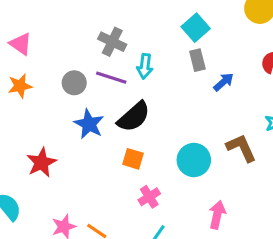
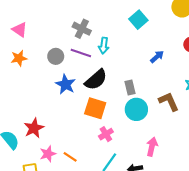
gray rectangle: (197, 60) -> (130, 88), moved
orange square: (133, 159) -> (95, 108), size x1.5
red star: (41, 163) -> (34, 128), moved

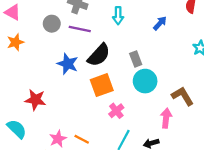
cyan arrow: (104, 46) -> (118, 16), moved
gray circle: (56, 56) -> (52, 24), moved
brown L-shape: (169, 101) -> (183, 96), moved
orange square: (95, 108) -> (102, 85), turned -30
red star: (34, 128) -> (35, 100), moved, turned -30

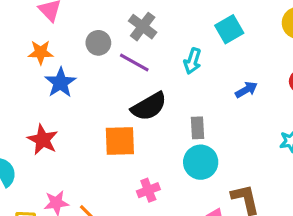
blue star: (68, 64) -> (60, 83), moved
orange square: (102, 85) -> (120, 141), moved

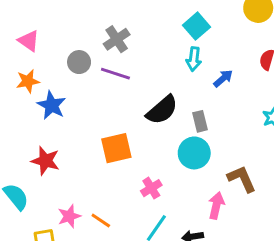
gray cross: (143, 27) -> (117, 39), turned 30
cyan arrow: (192, 61) -> (194, 59), moved
black semicircle: (149, 106) -> (162, 110), moved
gray rectangle: (197, 128) -> (200, 121), moved

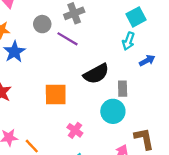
pink cross: (151, 188) -> (75, 130), turned -35

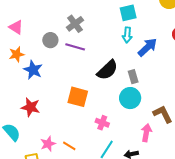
cyan square: (136, 17) -> (128, 13), turned 30
blue arrow: (147, 61) -> (147, 47), size x1.5
orange square: (56, 95) -> (78, 97), turned 30

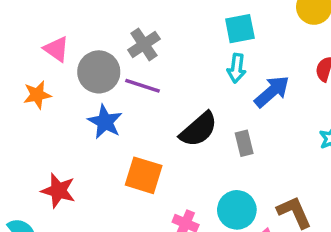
pink triangle: (16, 27) -> (56, 49), moved
gray circle: (50, 40) -> (99, 72), size x1.5
blue star: (33, 70) -> (105, 122), moved
cyan circle: (130, 98) -> (237, 210), moved

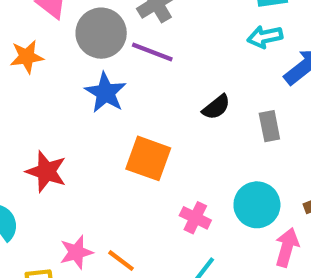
cyan arrow: (237, 68) -> (265, 37), turned 68
black semicircle: (199, 129) -> (216, 107), size x0.6

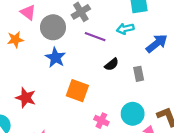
cyan arrow: (265, 37) -> (125, 29), moved
purple line: (152, 52) -> (95, 37), moved

